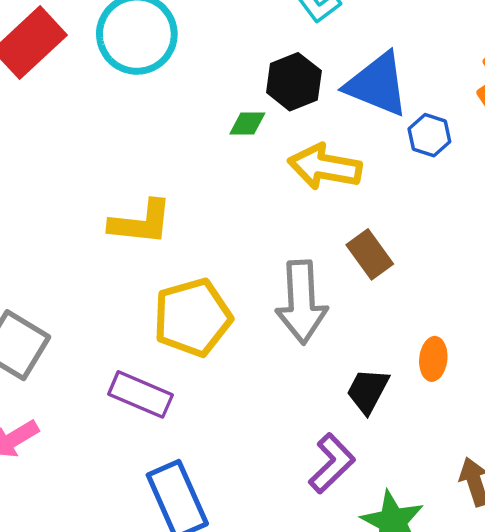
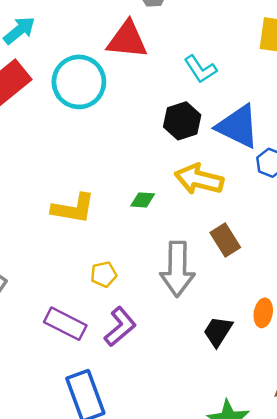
green diamond: (247, 124) -> (143, 200), moved
yellow pentagon: (192, 317) -> (104, 274), size x0.5
purple L-shape: (332, 463) -> (120, 327), moved

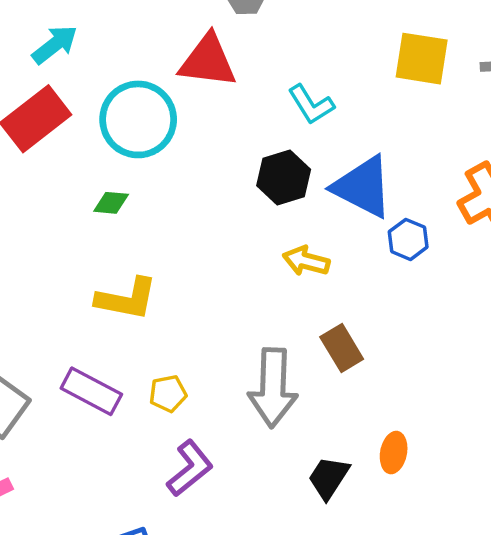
yellow arrow: (199, 179) -> (306, 261), size x0.7
green diamond: (143, 200) -> (111, 203), moved
purple rectangle: (65, 324) -> (91, 391), moved

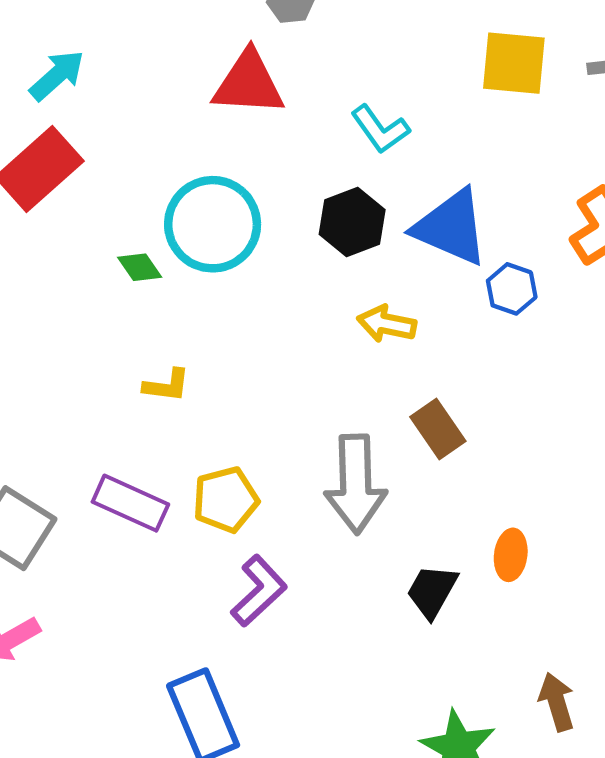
cyan circle: (138, 119) -> (213, 224), moved
green diamond: (111, 203) -> (140, 267), turned 54
yellow L-shape: (127, 299) -> (167, 385), size x0.6
yellow pentagon: (168, 393) -> (226, 500), size x1.4

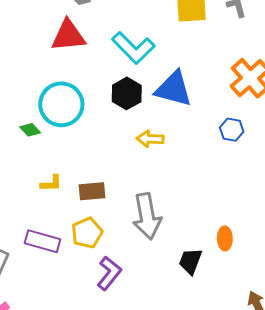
cyan L-shape: (380, 129) -> (133, 48), size x1.5
blue hexagon: (512, 289) -> (232, 130), moved
brown rectangle: (438, 429) -> (92, 191), moved, turned -52

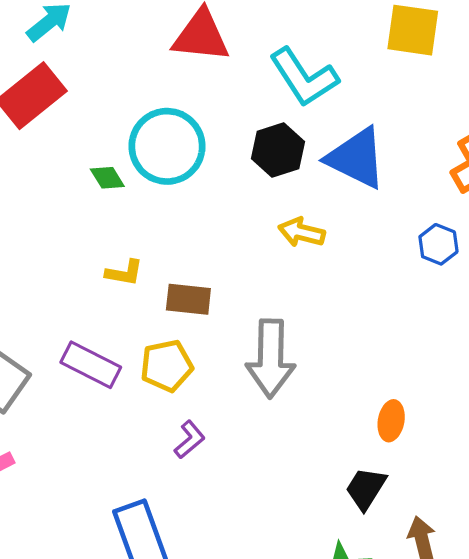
black trapezoid: (190, 261) -> (366, 489), moved
purple L-shape: (109, 273) -> (190, 440), size x0.7

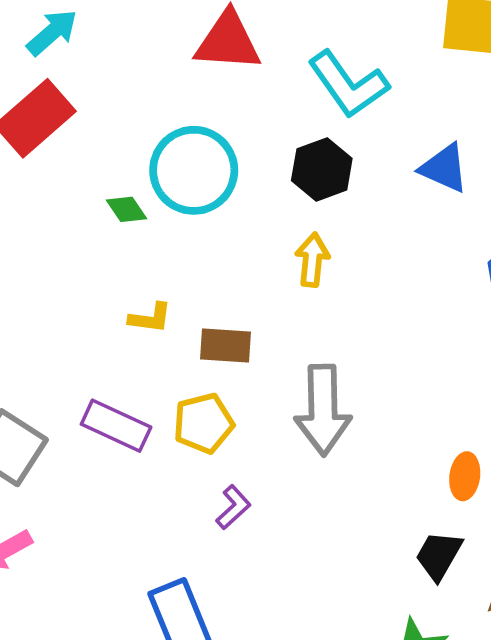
blue triangle: (356, 158) -> (444, 168), moved, size x0.7
yellow arrow: (301, 232) -> (312, 260), moved, turned 84

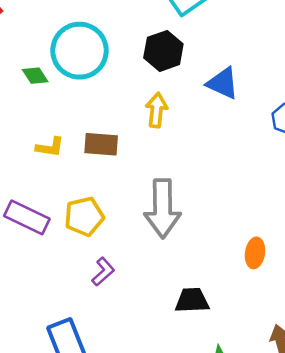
blue triangle: (444, 168) -> (223, 83), moved
brown rectangle: (226, 346) -> (101, 144), moved
black trapezoid: (439, 556) -> (192, 300), moved, turned 57

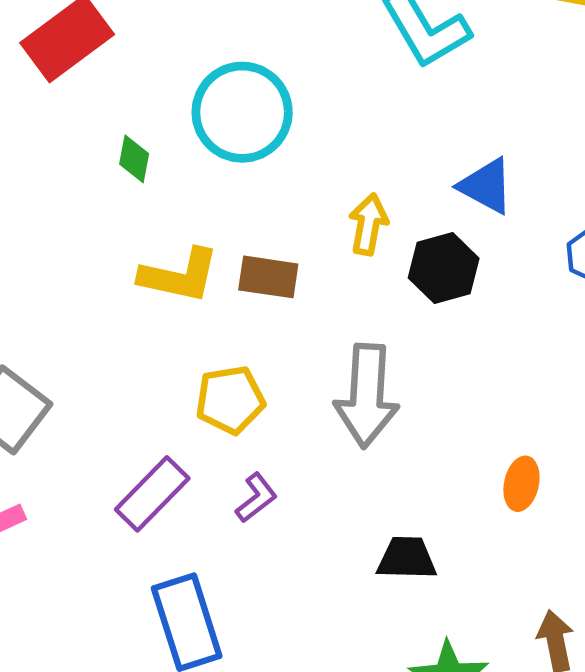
black hexagon: (163, 51) -> (444, 268), moved
green diamond: (35, 76) -> (134, 159), moved, turned 40
yellow L-shape: (50, 147) -> (179, 276), size x1.6
purple rectangle: (27, 217) -> (152, 494), moved, turned -75

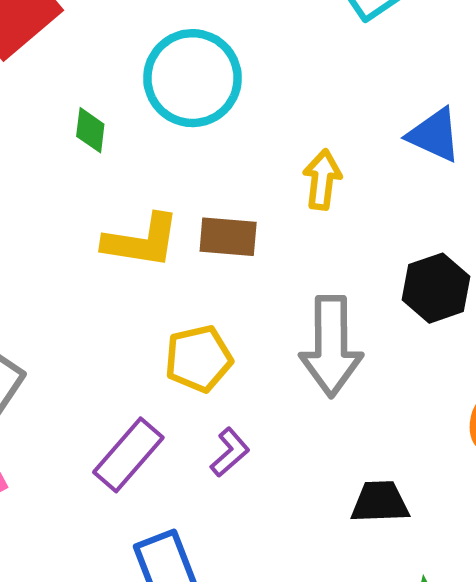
black hexagon: (444, 268) -> (436, 288), moved

